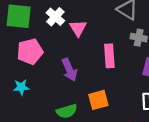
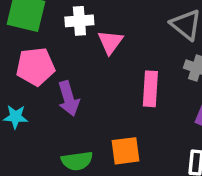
white cross: (55, 17) -> (79, 21), turned 36
purple arrow: (69, 70) -> (69, 98), moved

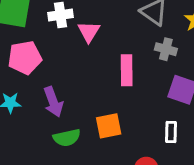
purple arrow: (69, 98) -> (53, 102), moved

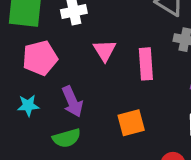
pink triangle: (89, 32) -> (105, 50), moved
green semicircle: (67, 138) -> (67, 138), moved

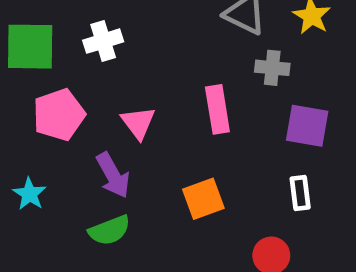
pink triangle: (105, 50) -> (138, 123), moved
cyan star: (28, 106) -> (30, 194), moved, turned -30

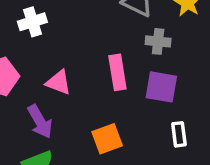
pink triangle: (138, 123) -> (59, 82), turned -32
purple square: (307, 126) -> (161, 87), moved

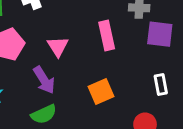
pink triangle: (59, 82) -> (58, 47), turned 40
purple square: (161, 87) -> (160, 34), moved

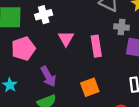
pink triangle: (58, 47) -> (66, 39), moved

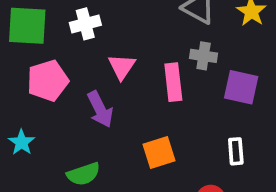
gray cross: (121, 27) -> (204, 56), moved
purple arrow: (48, 76) -> (100, 109), moved

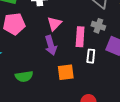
purple arrow: (100, 109) -> (51, 45), moved
white rectangle: (236, 151) -> (91, 56), moved

